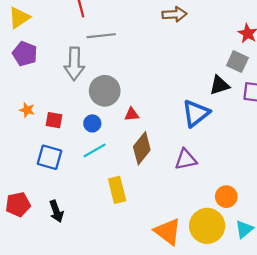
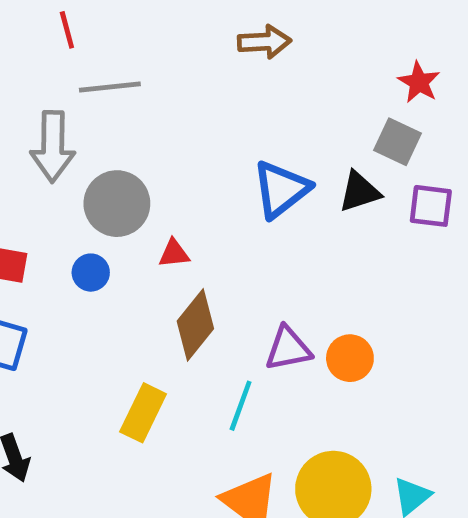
blue triangle: (196, 113) -> (281, 189), moved
cyan line: (95, 150) -> (241, 406), moved, turned -40
yellow rectangle: (117, 190) -> (143, 413), turned 40
orange circle: (226, 197) -> (350, 358), moved

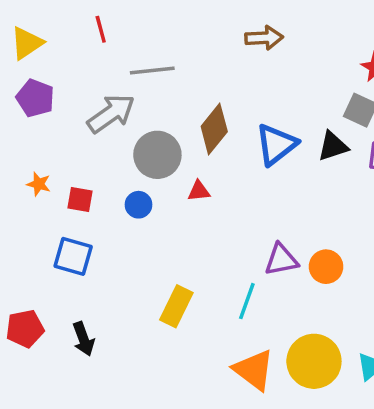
red line: (67, 30) -> (101, 29), moved
gray arrow: (53, 146) -> (111, 114), turned -126
brown diamond: (195, 325) -> (214, 129), moved

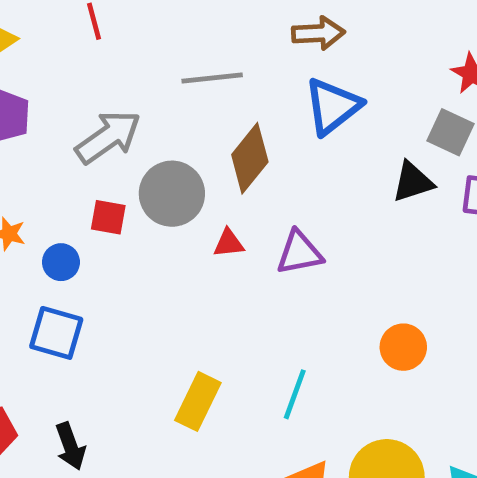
gray line: (152, 71) -> (212, 78), moved
blue triangle: (276, 145) -> (332, 106), moved
red square: (80, 200) -> (108, 217), moved
blue circle: (139, 205) -> (61, 262), moved
purple triangle: (281, 260) -> (299, 253), moved

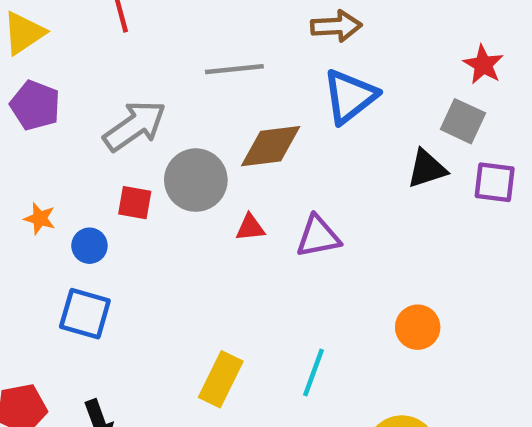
brown diamond: (250, 158) -> (271, 146), turned 44

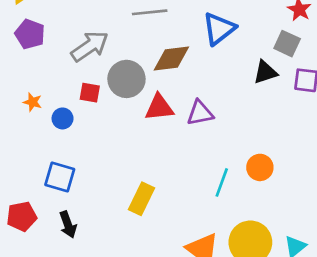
red triangle: (250, 228) -> (159, 108), size x1.6
blue square: (85, 314) -> (60, 177), moved
cyan line: (314, 372) -> (222, 182), moved

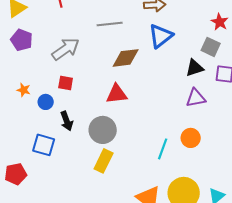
gray circle: (126, 79) -> (103, 130), moved
purple triangle: (200, 113) -> (196, 98), moved
black arrow: (68, 225) -> (67, 121), moved

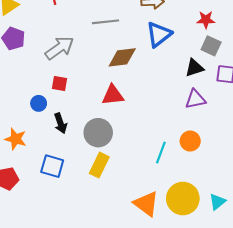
red star: (220, 22) -> (206, 20), moved, turned -30
orange star: (24, 90) -> (16, 139), moved, size x1.5
blue square: (44, 145) -> (52, 166), moved

